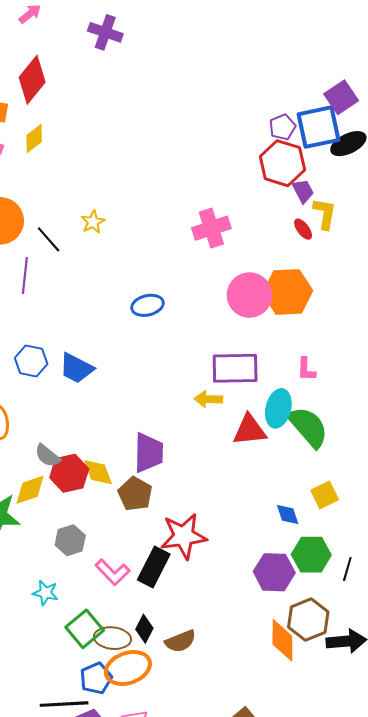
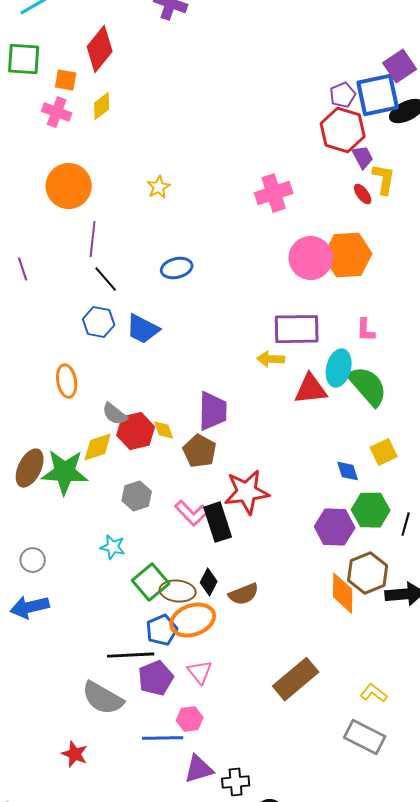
black line: (49, 239) -> (106, 279), moved
blue ellipse: (147, 305) -> (177, 268), moved
yellow diamond: (98, 472) -> (164, 430), size x0.7
black rectangle: (154, 567) -> (218, 522), turned -45
pink L-shape: (112, 572) -> (192, 513), moved

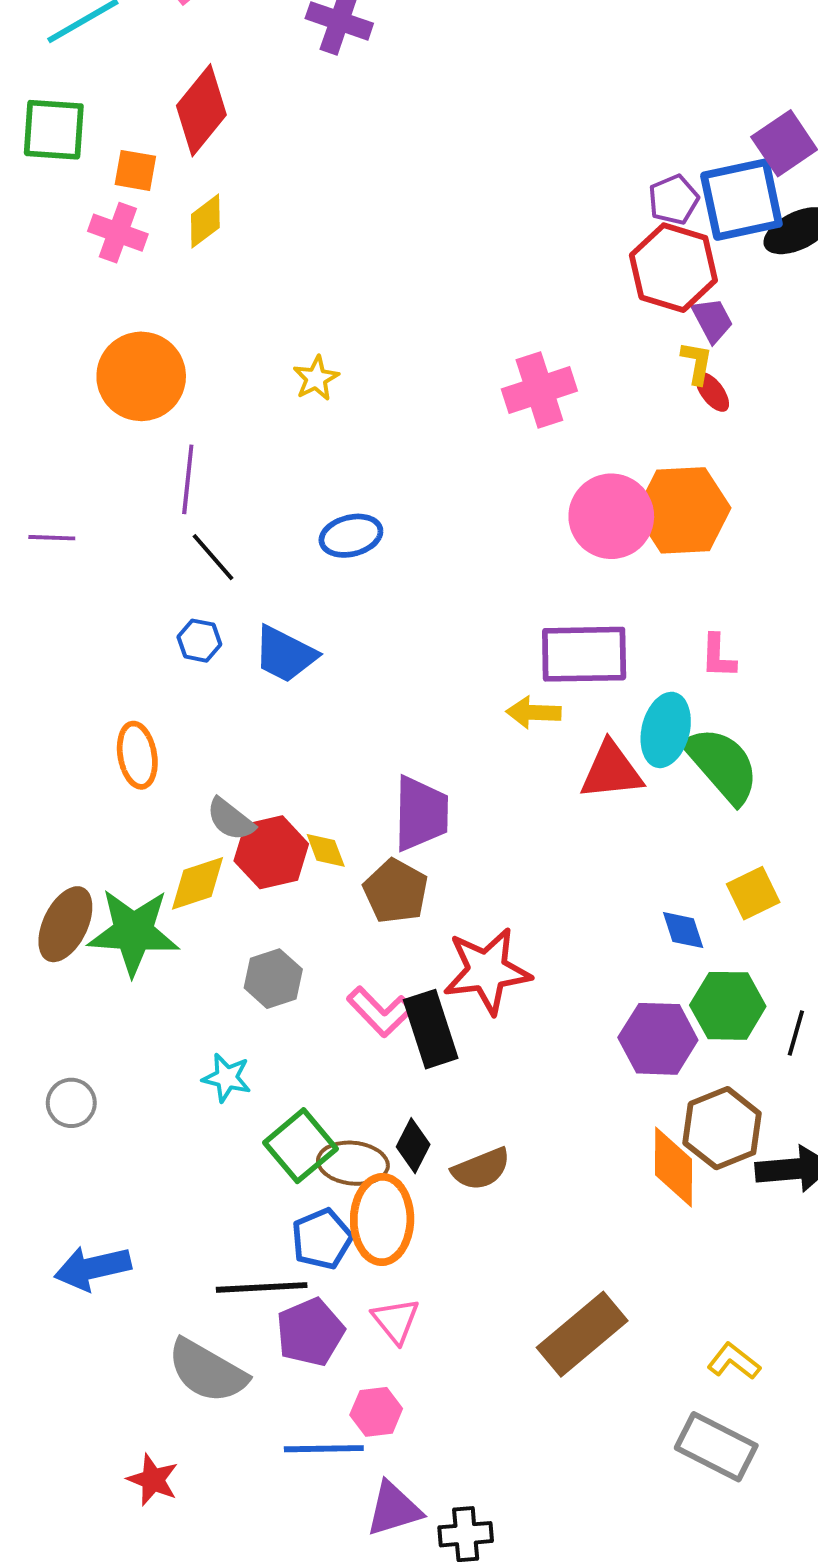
yellow L-shape: (384, 179) -> (697, 363), moved, size x0.7
purple line: (23, 269) -> (52, 538), turned -70
blue hexagon: (99, 322) -> (199, 641), size x0.7
blue arrow: (30, 607) -> (93, 1268), moved
orange ellipse: (193, 620) -> (382, 1219), turned -69

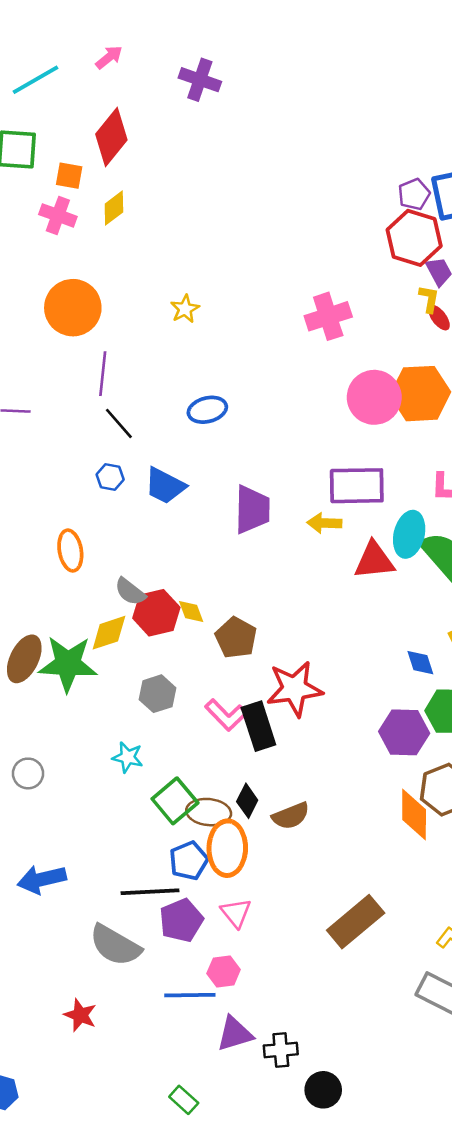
purple trapezoid: (421, 813) -> (252, 509), moved

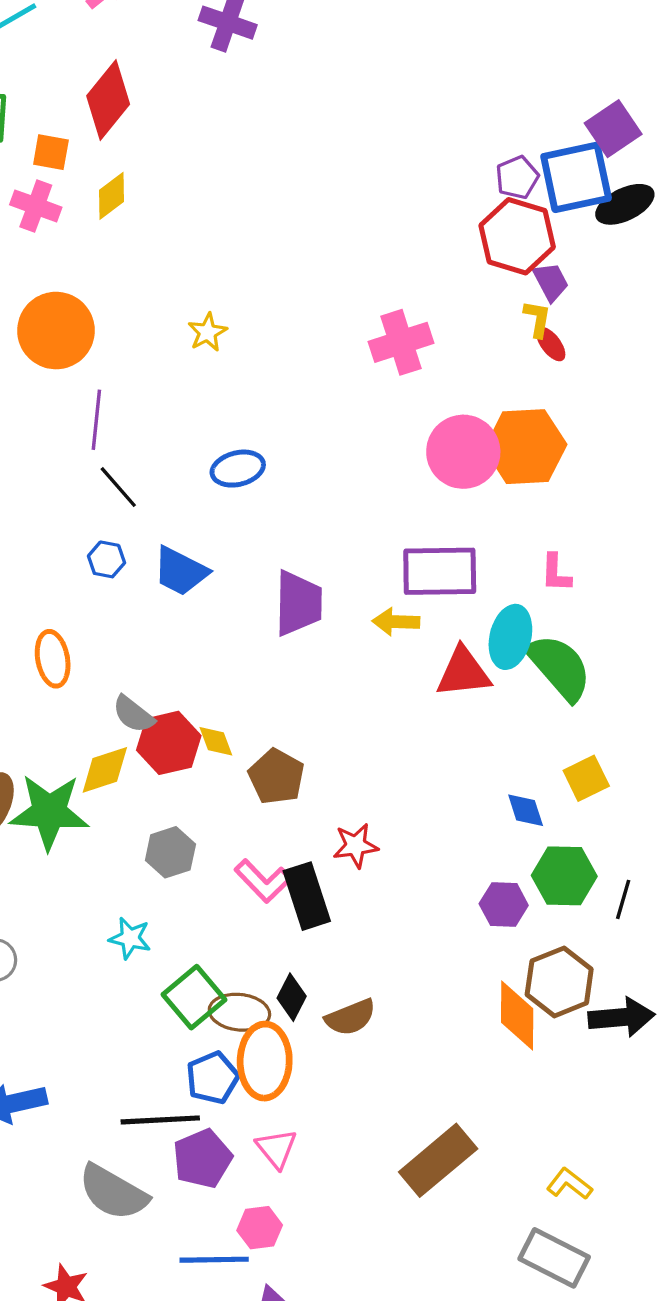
red star: (295, 689) -> (356, 846), size x0.6
purple hexagon: (404, 732) -> (504, 904), size x0.7

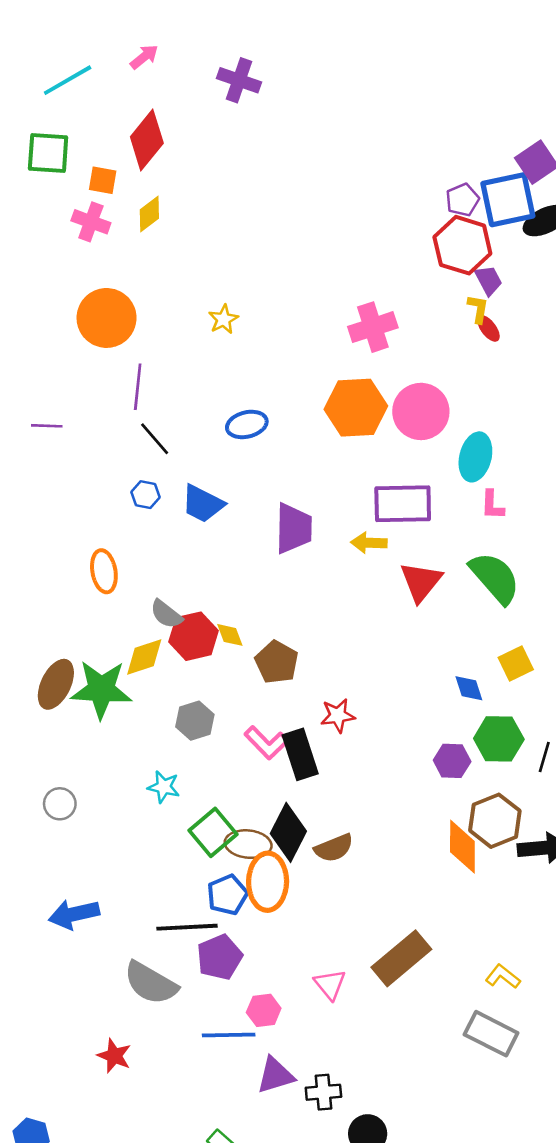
orange hexagon: (526, 447) -> (356, 408), moved
cyan ellipse: (510, 637) -> (475, 457), moved
red triangle: (463, 672) -> (421, 582), turned -45
black diamond: (292, 997) -> (288, 832), size x1.6
pink triangle: (276, 1149) -> (330, 984), moved

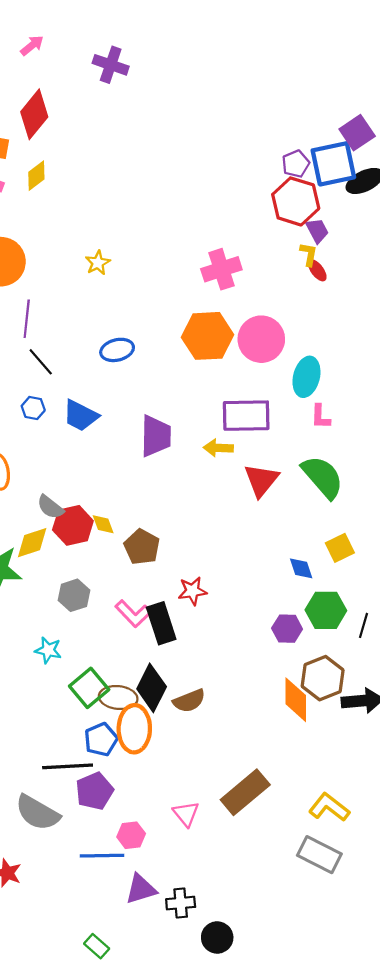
yellow L-shape: (503, 977) -> (329, 807), size x1.4

